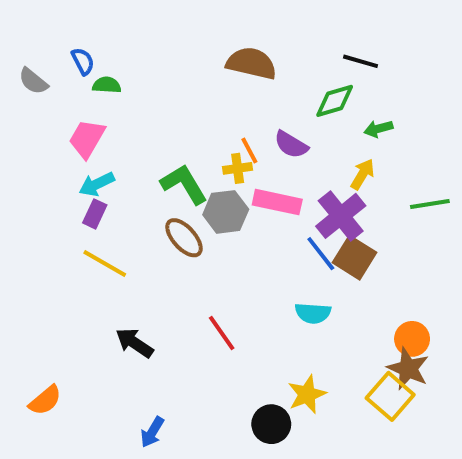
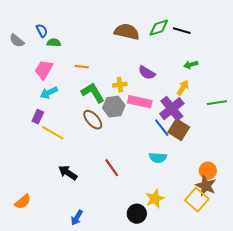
green diamond: (335, 101) -> (159, 28), moved
orange line: (249, 151) -> (82, 67), moved, turned -56
purple rectangle: (95, 214) -> (38, 117), moved

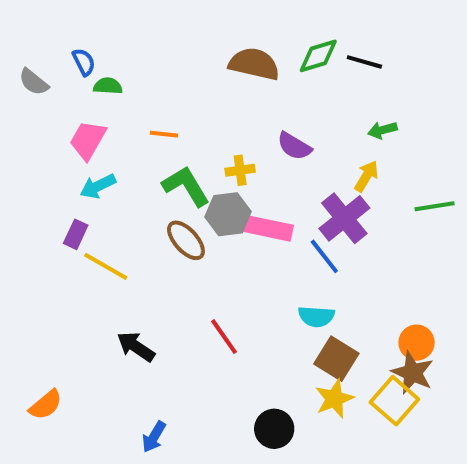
pink rectangle: (140, 102) -> (268, 228), moved
brown square: (179, 130) -> (336, 359), moved
yellow star: (155, 199) -> (334, 399), moved

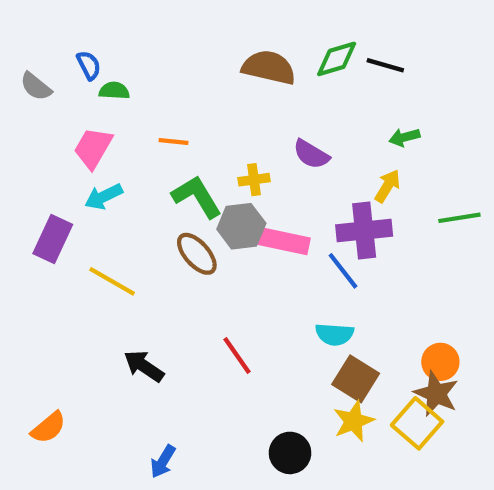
purple cross: (344, 218) -> (364, 231), turned 33
purple rectangle: (76, 234) -> (53, 239), moved, size x1.5

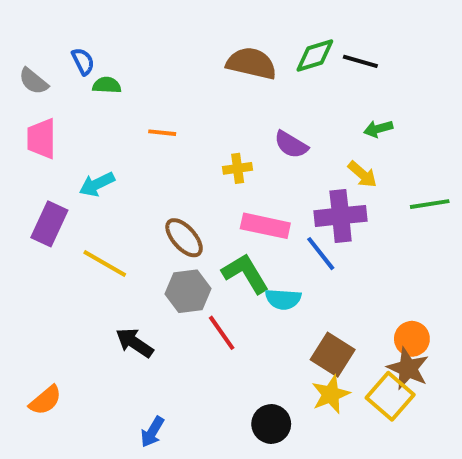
pink trapezoid: (93, 148) -> (41, 139), moved, turned -30
yellow arrow: (387, 186) -> (362, 174), turned 100
green L-shape: (197, 197) -> (245, 273), moved
gray hexagon: (241, 226) -> (188, 291), moved
cyan semicircle: (334, 334) -> (283, 299), moved

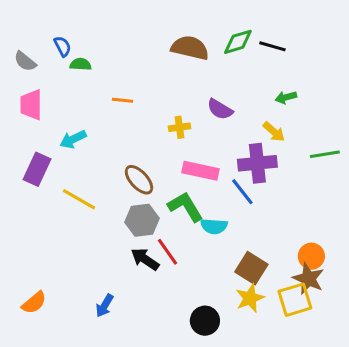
black arrow: (135, 343) -> (145, 259), moved
yellow square: (390, 396) -> (295, 300), turned 32
blue arrow: (152, 432) -> (104, 306), moved

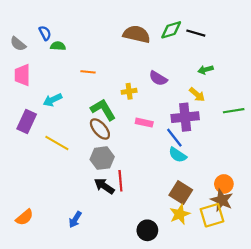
pink rectangle: (200, 171) -> (144, 123), size x0.7
green L-shape: (185, 207) -> (103, 110), moved
cyan semicircle: (214, 226) -> (178, 155), moved, turned 30
red line: (167, 252) -> (120, 181), turned 30

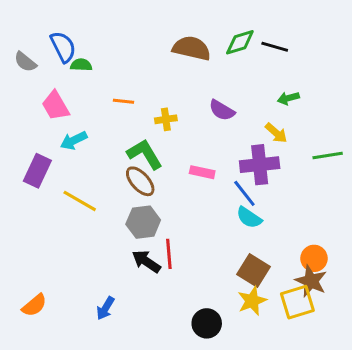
blue semicircle: (45, 33) -> (63, 47), size x1.5
pink trapezoid: (22, 75) -> (56, 106), moved, turned -30
yellow cross: (129, 91) -> (166, 119), moved

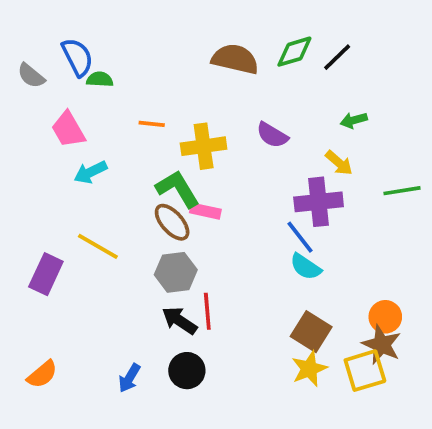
black line: (275, 47) -> (337, 57), turned -60
yellow cross: (166, 119) -> (204, 146), size x1.6
purple rectangle: (37, 171) -> (46, 274), moved
pink rectangle: (202, 172) -> (205, 211), moved
black circle: (207, 323) -> (187, 371), moved

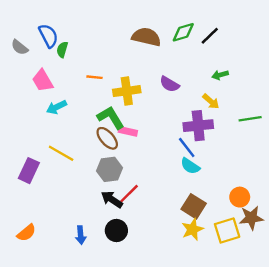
green semicircle: (100, 79) -> (62, 50), turned -77
red line: (207, 311) -> (129, 194), turned 50
brown star: (382, 345) -> (251, 218), moved, turned -30
blue arrow: (129, 378) -> (81, 235), turned -36

